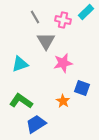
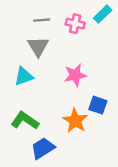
gray line: (35, 17) -> (42, 20), turned -64
gray triangle: (46, 41) -> (38, 46), moved
orange star: (63, 101) -> (75, 121), size x1.5

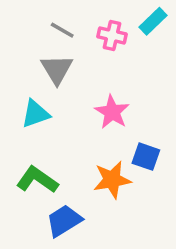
gray line: (42, 20) -> (62, 30), turned 35
pink star: (75, 75) -> (112, 112), turned -30
orange star: (75, 121) -> (112, 180), turned 30

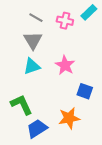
cyan triangle: (35, 114) -> (32, 66), moved
green L-shape: (37, 180) -> (21, 105), turned 30
orange star: (112, 180) -> (69, 118), moved

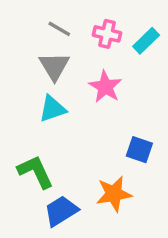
cyan rectangle: (89, 12) -> (146, 41), moved
pink star: (65, 65) -> (105, 87), moved

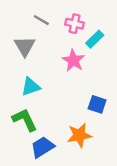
cyan rectangle: (146, 41) -> (95, 39), moved
gray triangle: (54, 66) -> (25, 46), moved
cyan triangle: (53, 109) -> (31, 87), moved

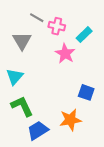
pink cross: (75, 24) -> (57, 26), moved
cyan triangle: (31, 87) -> (15, 77), moved, turned -30

